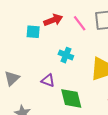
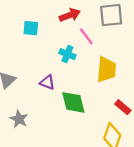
red arrow: (53, 20) -> (70, 15), moved
pink line: (80, 23) -> (86, 36), moved

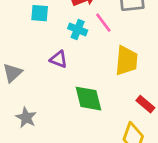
cyan cross: (67, 54) -> (78, 29), moved
purple triangle: (47, 82) -> (59, 59), moved

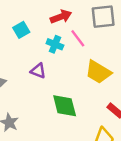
cyan square: (40, 13) -> (21, 30), turned -35
yellow trapezoid: (126, 61) -> (98, 72), turned 116

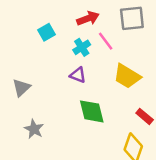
cyan cross: (55, 44) -> (82, 47), turned 35
purple triangle: (38, 71) -> (78, 75), moved

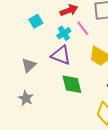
purple triangle: (78, 75) -> (61, 55), size x1.5
gray triangle: (21, 88) -> (29, 65), moved

